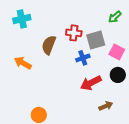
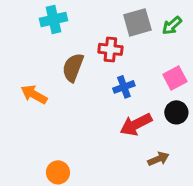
cyan cross: (22, 19) -> (53, 19), moved
gray square: (96, 40) -> (137, 22), moved
pink square: (117, 52) -> (175, 78), turned 35

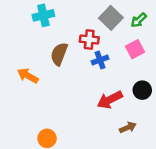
gray square: (137, 22) -> (111, 18), turned -30
pink square: (175, 78) -> (135, 49), moved
blue cross: (124, 87) -> (100, 60), moved

